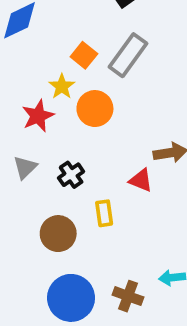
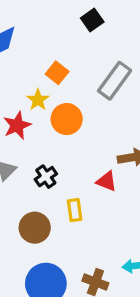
gray rectangle: (128, 55) -> (115, 81), moved

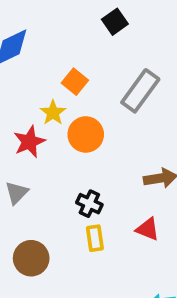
black cross: (46, 177) -> (89, 204), moved, turned -30
red triangle: (107, 181) -> (148, 229), moved
brown circle: (35, 228) -> (31, 258), moved

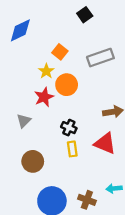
gray rectangle: (140, 91) -> (100, 58), turned 35
red star: (29, 142) -> (44, 97), moved
red triangle: (148, 229) -> (105, 143), size x1.5

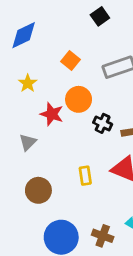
yellow star: (46, 71) -> (28, 83), moved
red star: (44, 97) -> (52, 114), turned -30
black cross: (69, 128) -> (103, 123), moved

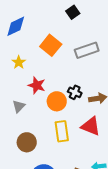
orange square: (71, 61) -> (51, 45), size x1.5
orange circle: (79, 99) -> (57, 101), moved
yellow rectangle: (85, 176) -> (62, 131), size x1.5

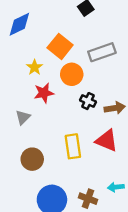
yellow star: (19, 62) -> (35, 67), moved
red star: (37, 85) -> (44, 93), turned -30
orange circle: (57, 101) -> (72, 74), moved

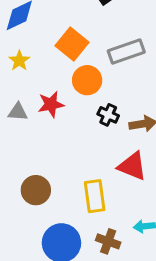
yellow star: (35, 67) -> (19, 61), moved
gray triangle: (23, 117) -> (18, 112), moved, turned 49
yellow rectangle: (73, 146) -> (95, 196), moved

